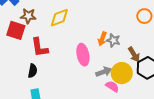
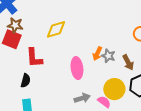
brown star: (28, 16) -> (15, 25), moved
brown arrow: (134, 55) -> (128, 62), moved
gray arrow: (104, 72) -> (82, 98), moved

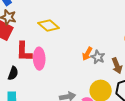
yellow diamond: (56, 29) -> (49, 25), turned 50
pink ellipse: (77, 68) -> (39, 59), moved

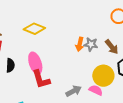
red L-shape: (24, 52) -> (41, 79), moved
black semicircle: (13, 73) -> (10, 65), moved

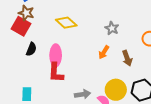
gray star: (91, 44) -> (112, 28), moved
brown arrow: (112, 47) -> (127, 58), moved

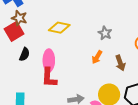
yellow diamond: (66, 23) -> (59, 28), turned -30
red square: (21, 26) -> (14, 31), turned 30

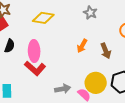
gray star: (105, 33) -> (90, 13), moved
red L-shape: (49, 78) -> (35, 68), turned -50

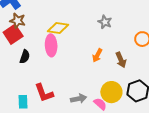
pink ellipse: (34, 51) -> (51, 45), moved
red L-shape: (35, 68) -> (44, 93), moved, turned 30

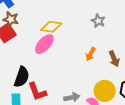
pink ellipse: (51, 45) -> (44, 44), turned 45
black semicircle: (25, 57) -> (22, 77), moved, size x1.5

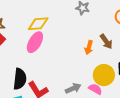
orange arrow: (91, 54) -> (89, 47), moved

